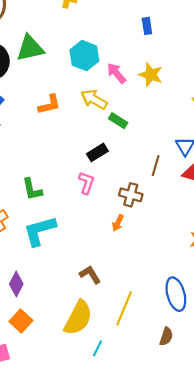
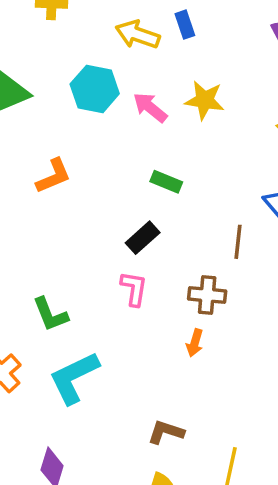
yellow arrow: (94, 99) -> (138, 35), moved
brown L-shape: (90, 275) -> (166, 432), turned -30

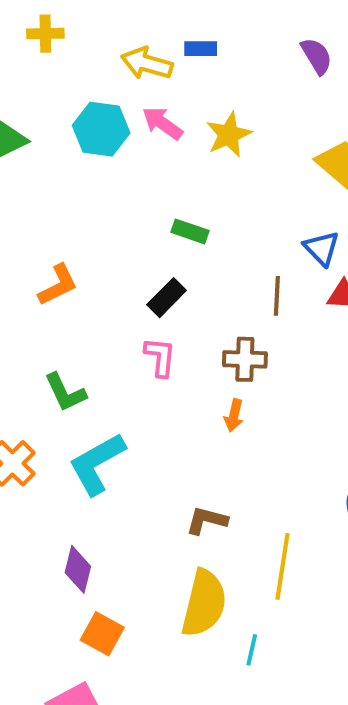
blue rectangle: (185, 25) -> (201, 49), turned -68
yellow star: (205, 100) -> (229, 135), turned -30
pink arrow: (150, 107) -> (162, 123), moved
orange L-shape: (54, 176) -> (58, 285), moved

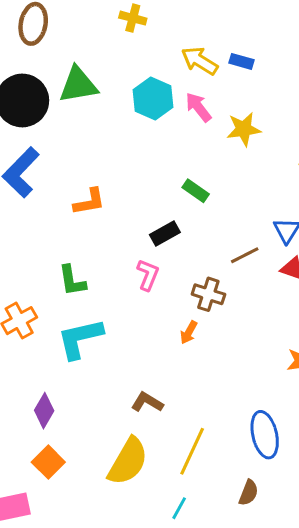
brown line: (277, 296) -> (245, 255), turned 44
cyan line: (252, 650) -> (179, 508), moved

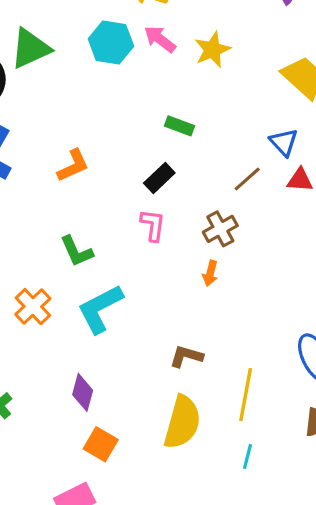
brown cross: (208, 294) -> (220, 229), turned -32

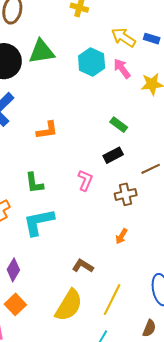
black rectangle: (159, 178) -> (113, 155), moved
orange arrow: (210, 273) -> (121, 236), moved

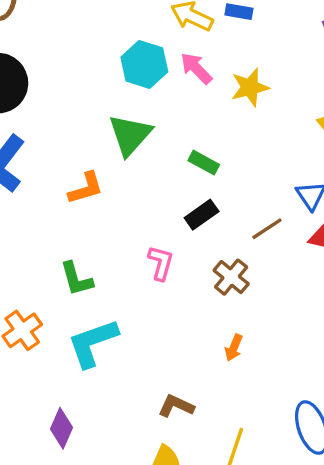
green triangle: (42, 52) -> (130, 135), moved, turned -32
brown cross: (126, 194) -> (231, 277), turned -30

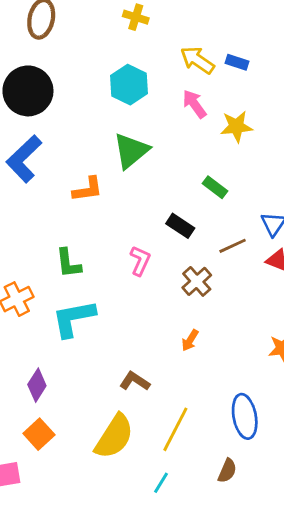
cyan hexagon: (144, 64) -> (129, 85), moved
green rectangle: (204, 163) -> (215, 187), moved
black rectangle: (202, 215) -> (180, 226), turned 60

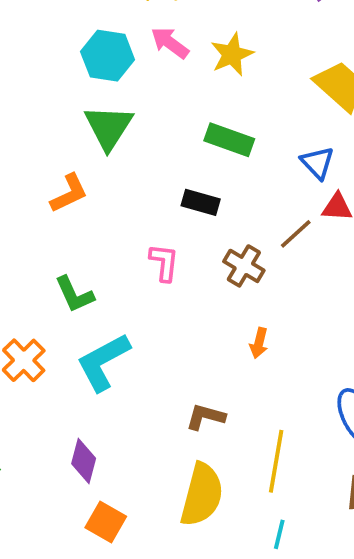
cyan hexagon: (129, 85) -> (108, 56), moved
green rectangle: (215, 187) -> (229, 140), size x1.4
brown line: (233, 246) -> (296, 234), moved

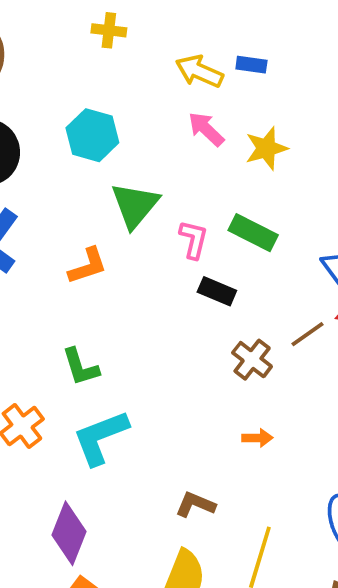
cyan hexagon: (108, 56) -> (92, 135), moved
pink L-shape: (164, 262) -> (194, 239), moved
orange arrow: (259, 343) -> (257, 438), turned -112
purple diamond: (84, 461) -> (69, 533), size x1.4

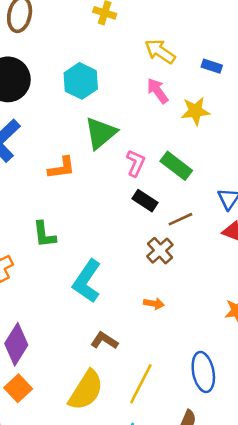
blue rectangle: (251, 65) -> (212, 66), moved
brown line: (307, 334) -> (180, 219), moved
cyan L-shape: (101, 437) -> (87, 281), moved, turned -45

